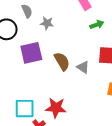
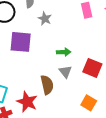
green arrow: (97, 25) -> (64, 52), moved
brown semicircle: (62, 61) -> (47, 85), moved

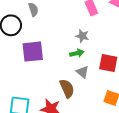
gray star: (45, 19) -> (82, 36), moved

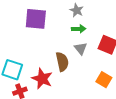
gray star: (82, 36) -> (77, 10), moved

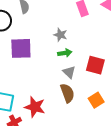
brown semicircle: (62, 62) -> (67, 93), moved
orange square: (104, 80) -> (96, 100), turned 35

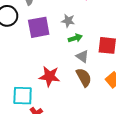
purple square: (21, 48) -> (39, 27), moved
red star: (35, 107) -> (49, 76), moved

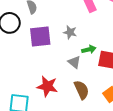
green arrow: (75, 38) -> (89, 49), moved
gray triangle: (82, 56) -> (74, 62), moved

